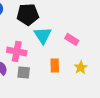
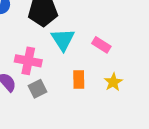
gray square: (24, 72) -> (38, 89), turned -32

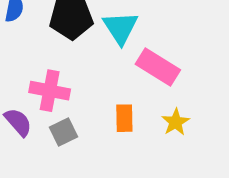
cyan triangle: (63, 40) -> (120, 28), moved
pink rectangle: (101, 45) -> (158, 67), size x1.5

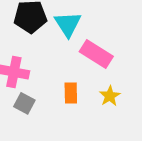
gray square: (63, 132) -> (24, 103), turned -36

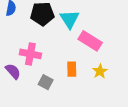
gray square: (24, 103) -> (46, 82), moved

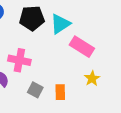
cyan triangle: (70, 19) -> (60, 24), turned 30
orange rectangle: (72, 69) -> (60, 92), moved

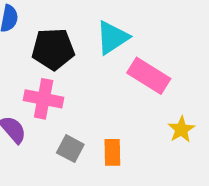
black pentagon: (32, 18) -> (53, 49), moved
yellow star: (92, 78) -> (181, 129), moved

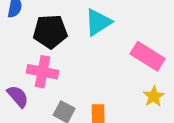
pink rectangle: (149, 76) -> (148, 56), moved

